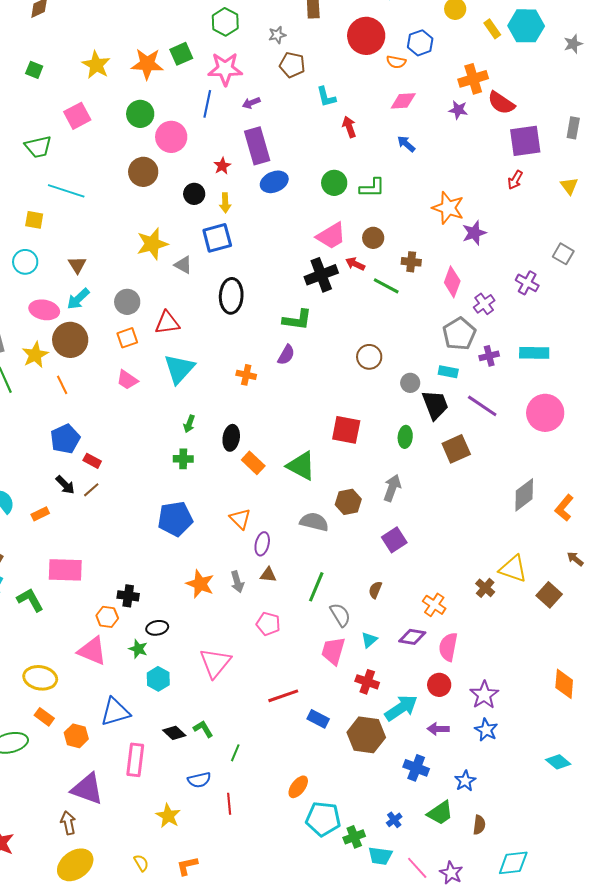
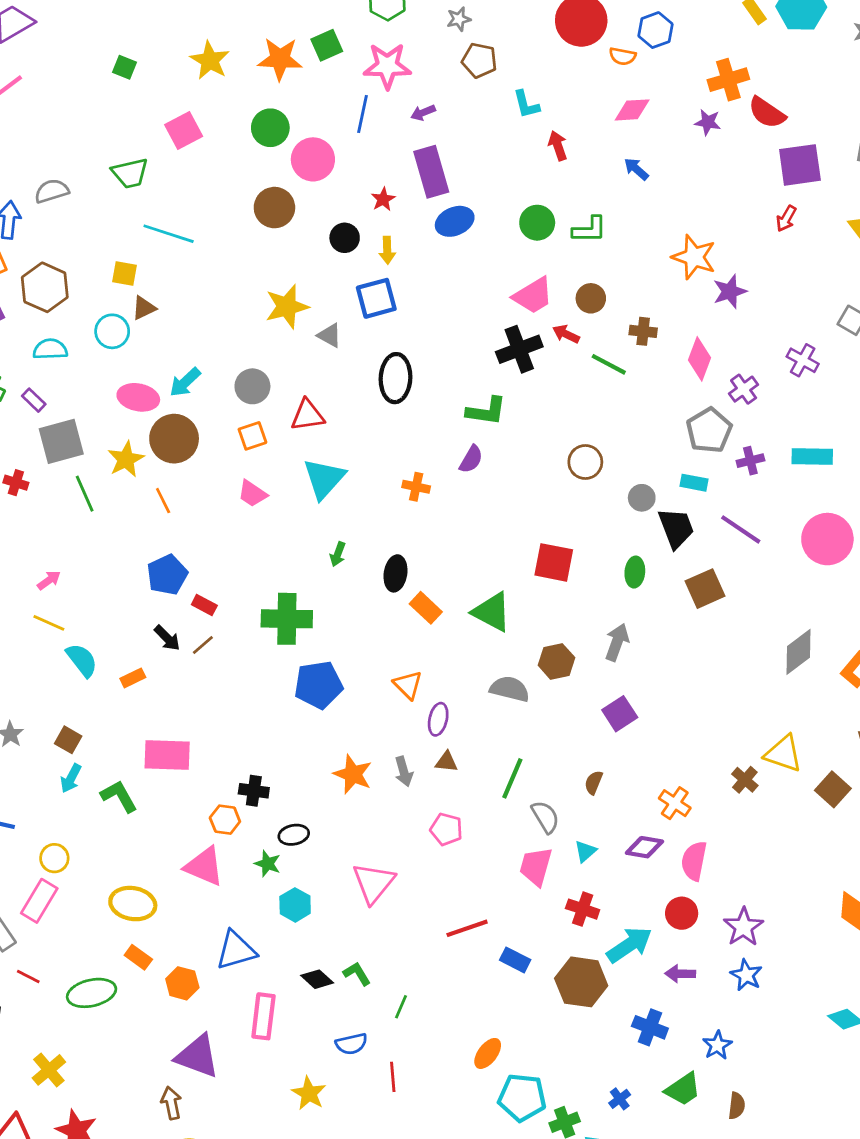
brown triangle: (77, 265) -> (144, 308), moved, turned 36
green cross: (183, 459) -> (287, 619), moved, size x1.8

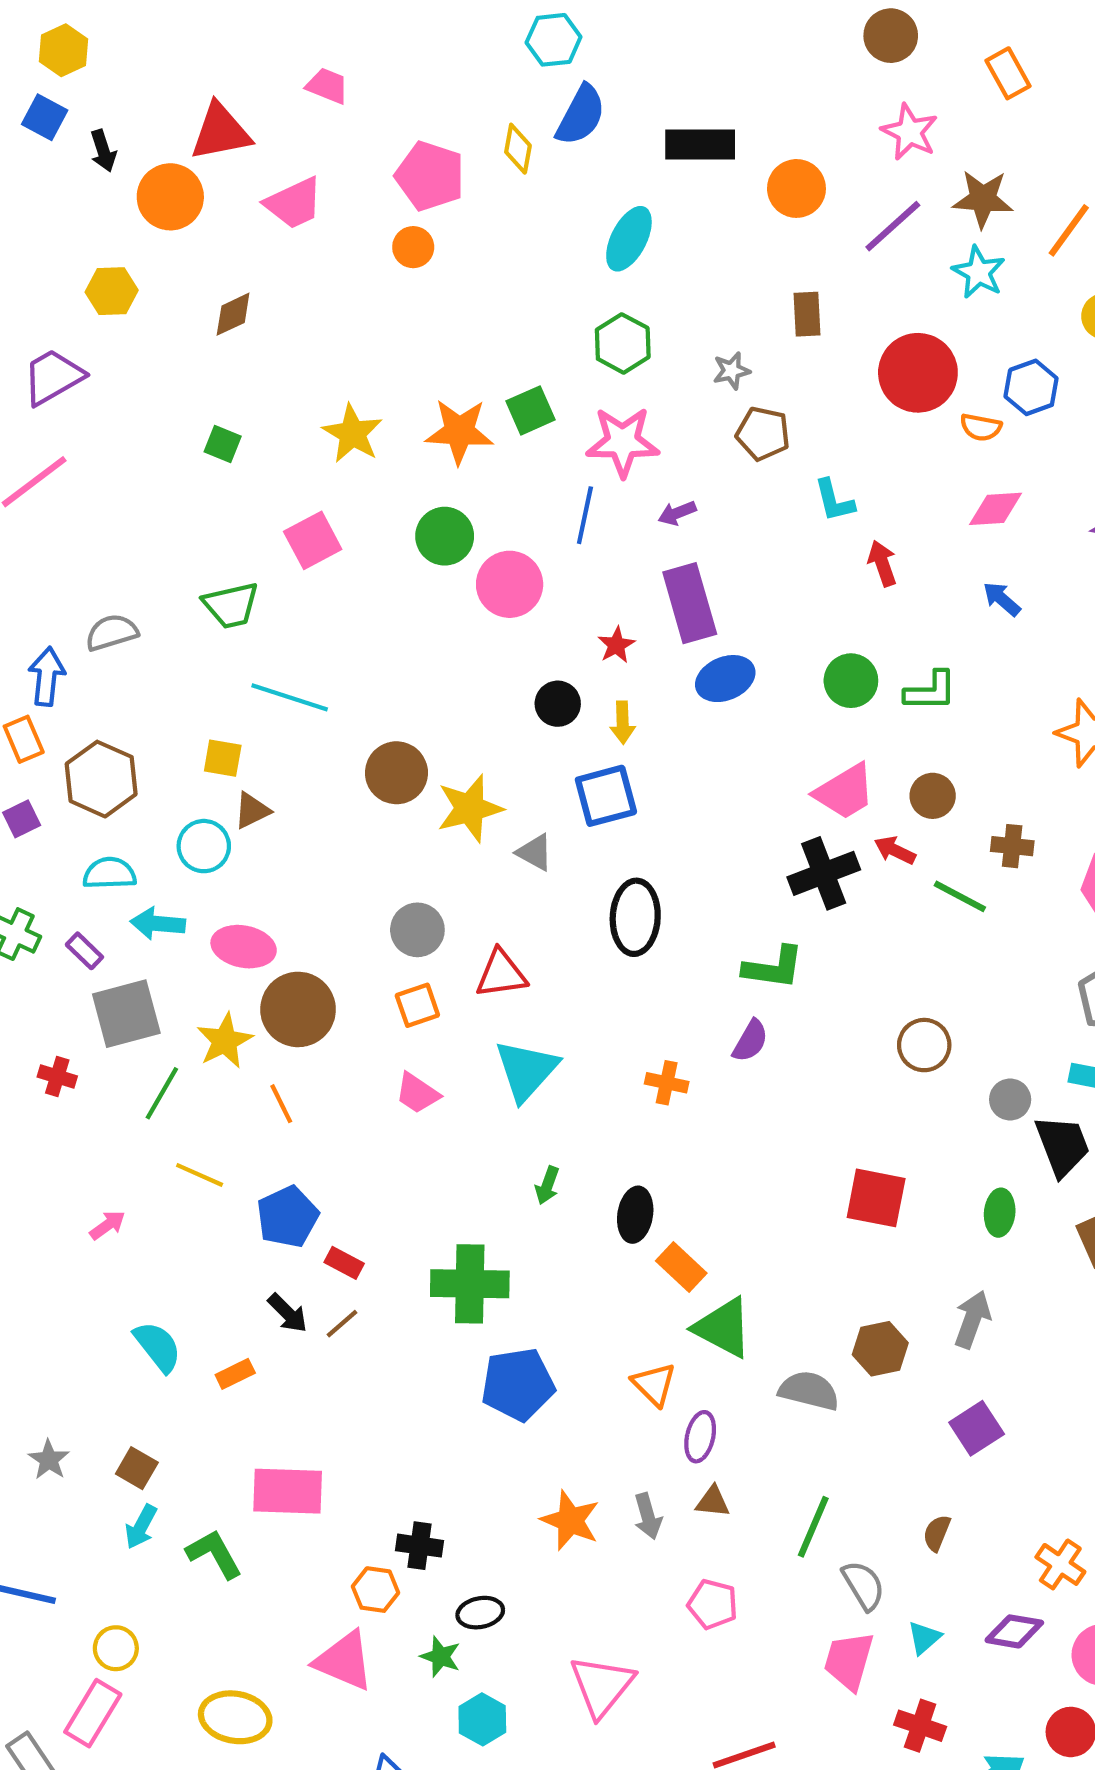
brown circle: (274, 208) -> (396, 773), moved
cyan arrow: (185, 382) -> (158, 924), moved, turned 48
green line: (85, 494) -> (162, 1093), turned 54
green triangle: (492, 612) -> (723, 1328), moved
yellow line: (49, 623) -> (200, 1175), moved

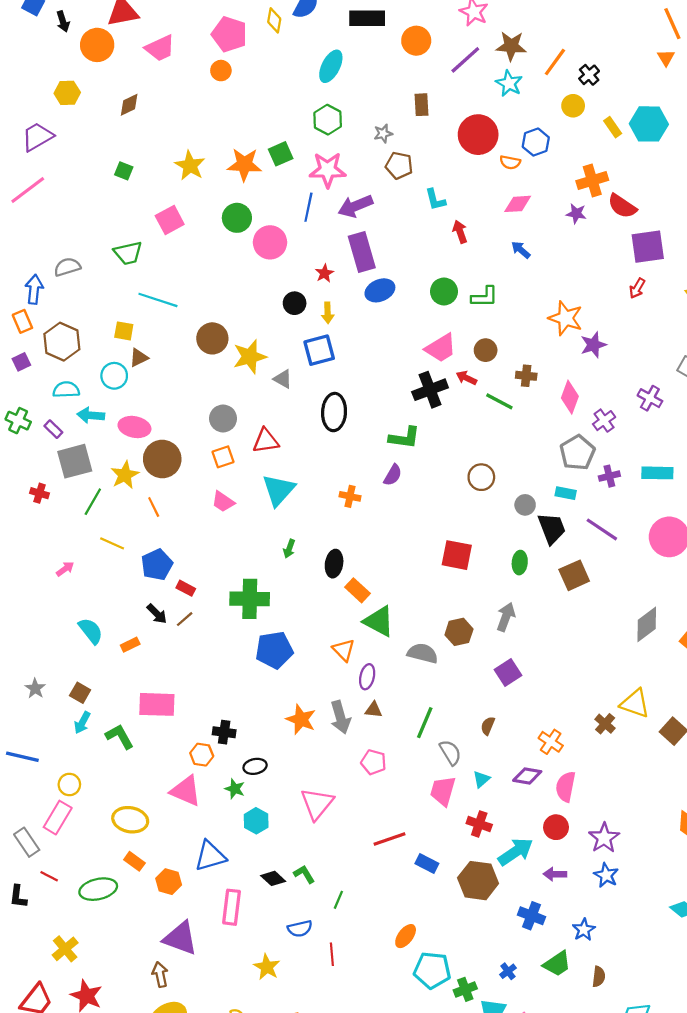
purple arrow: (677, 513) -> (355, 206), size x1.8
gray arrow: (648, 1516) -> (340, 717), size x1.4

